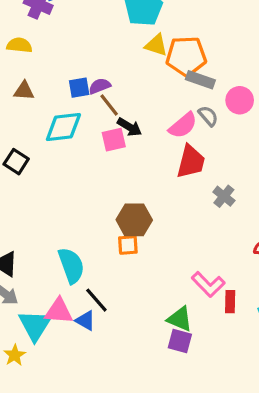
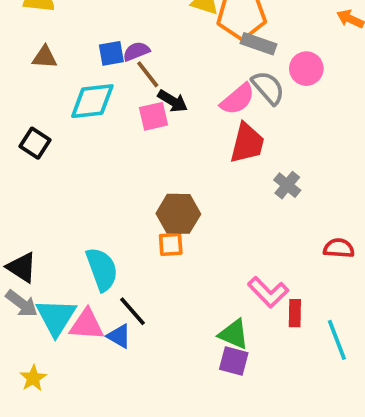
gray semicircle: (208, 116) -> (268, 88), size x1.4
cyan triangle: (35, 325) -> (56, 317), moved

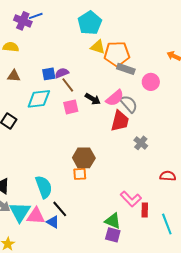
gray semicircle: (268, 88) -> (129, 104), moved
black arrow: (173, 101) -> (93, 99), moved

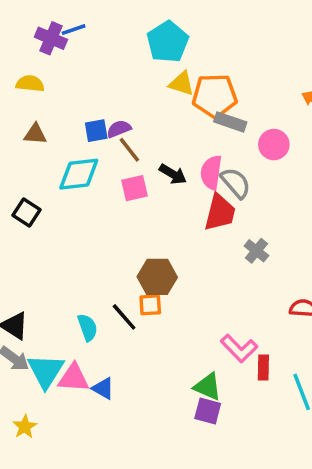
pink semicircle: (115, 98) -> (211, 172), turned 138
cyan semicircle: (44, 187) -> (88, 327), size x0.7
black line: (60, 209) -> (124, 317), moved

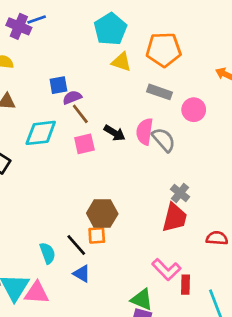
orange pentagon: (215, 96) -> (164, 50), moved
blue square: (96, 131) -> (58, 85), moved
red trapezoid: (220, 212) -> (175, 218), moved
blue triangle: (103, 388) -> (82, 274), moved

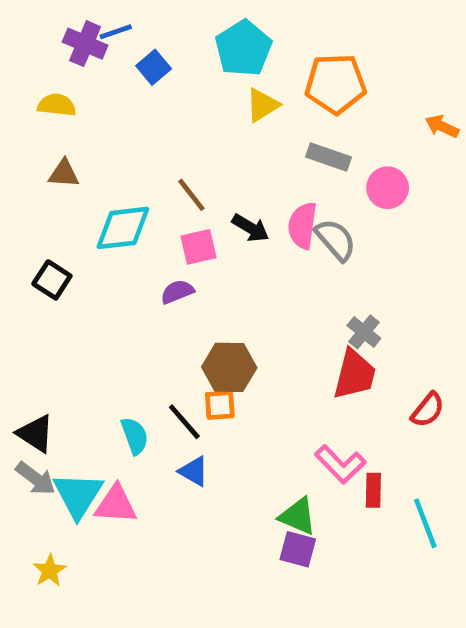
yellow triangle: (121, 62) -> (262, 105), turned -50
blue square: (58, 85) -> (154, 67), moved, turned -30
purple semicircle: (72, 97) -> (177, 292), moved
red semicircle: (217, 238) -> (428, 410), turned 125

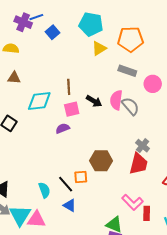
cyan pentagon: (243, 48) -> (91, 24), turned -30
brown line: (191, 195) -> (69, 87), turned 35
brown hexagon: (229, 367) -> (101, 161), moved

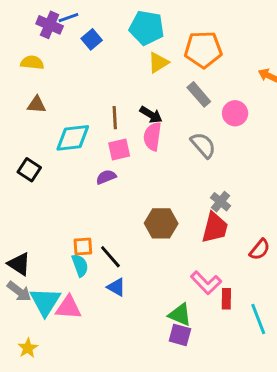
gray rectangle: (127, 71) -> (199, 94), turned 30
pink semicircle: (116, 100) -> (152, 136), moved
black arrow: (94, 101) -> (151, 115), moved
orange square: (81, 177) -> (83, 247), moved

